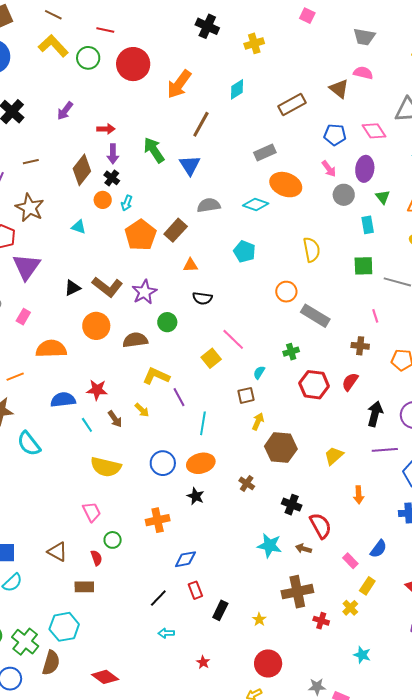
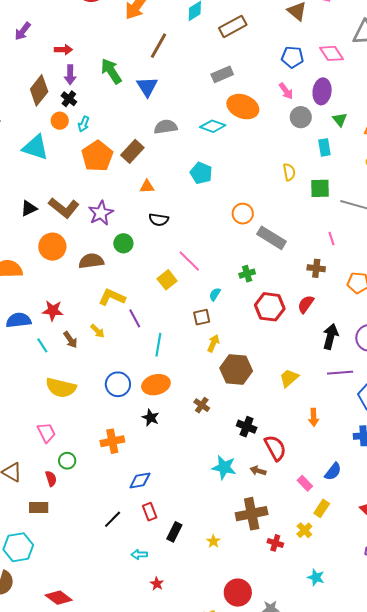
brown rectangle: (292, 105) -> (233, 26), moved
cyan triangle: (79, 227) -> (35, 147), size x1.8
yellow semicircle: (312, 250) -> (289, 172), moved, size x0.7
cyan arrow: (166, 633) -> (139, 554), moved
red circle: (268, 663) -> (238, 593), moved

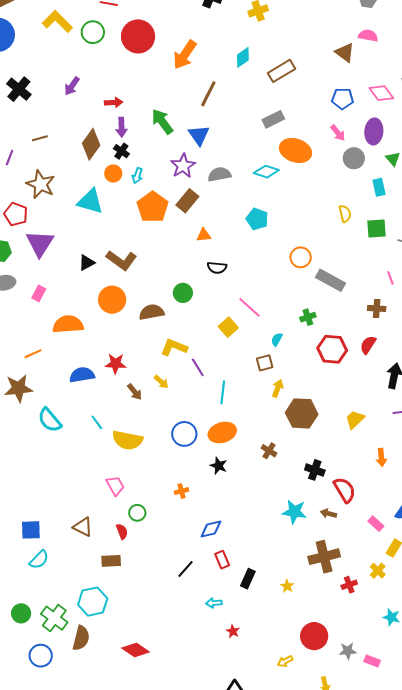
purple star: (101, 213) -> (183, 166), moved
cyan line: (42, 345) -> (97, 422), moved
orange cross: (112, 441) -> (181, 491), size x0.6
red cross: (275, 543) -> (349, 585), turned -35

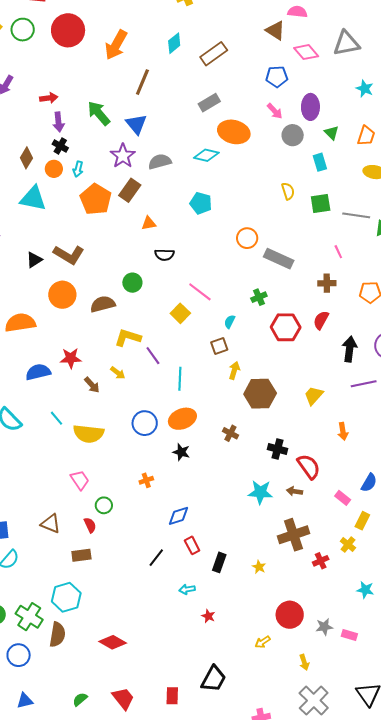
pink diamond: (381, 93) -> (306, 52), moved
brown diamond: (91, 144) -> (26, 158), moved, size x0.7

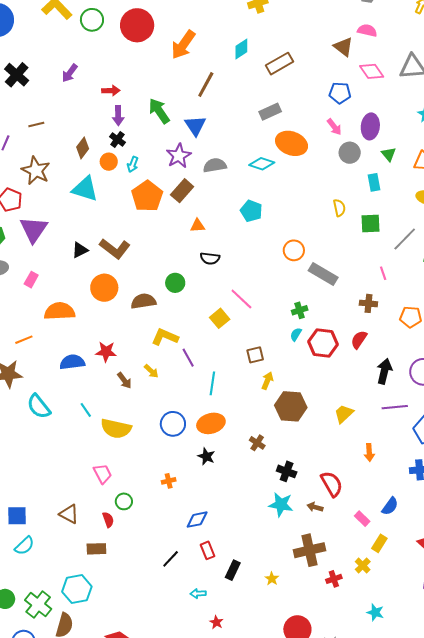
gray line: (356, 215) -> (405, 239), turned -60
cyan semicircle: (230, 322) -> (296, 334), moved
black cross: (278, 449) -> (287, 471), moved

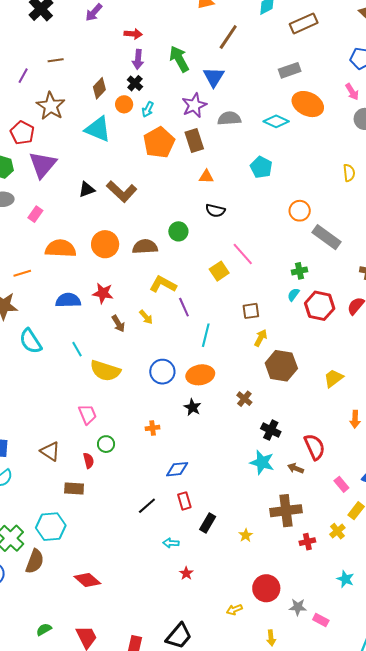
brown rectangle: (182, 191) -> (194, 140), turned -65
orange circle: (104, 288) -> (105, 244), moved

